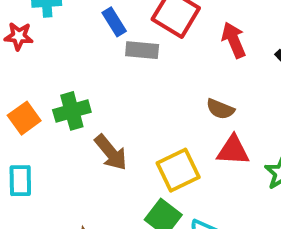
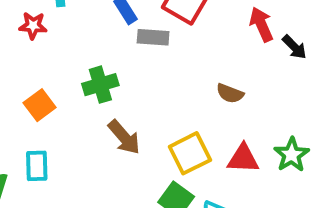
red arrow: (234, 40) -> (261, 24), moved
green cross: (72, 111) -> (100, 85), moved
red triangle: (233, 150) -> (243, 159), moved

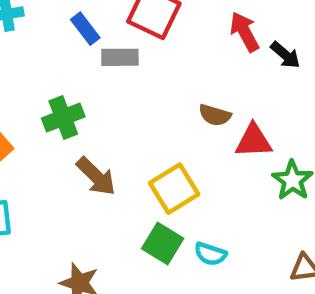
red triangle: (243, 159) -> (254, 141), moved

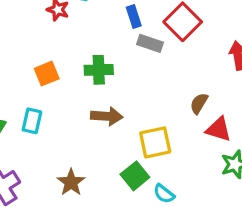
brown semicircle: (215, 115) -> (199, 103), turned 85
brown arrow: (96, 176) -> (107, 116), turned -60

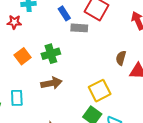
orange square: (47, 74) -> (23, 56), moved
brown arrow: (107, 116) -> (51, 83), moved

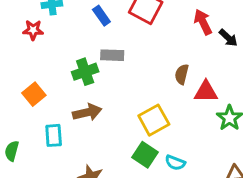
gray rectangle: (79, 28) -> (112, 55), moved
orange square: (23, 56) -> (34, 94), moved
cyan rectangle: (17, 98) -> (54, 135), moved

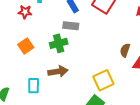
gray rectangle: (112, 55) -> (71, 26), moved
orange square: (34, 94) -> (26, 46), moved

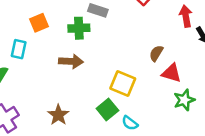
yellow square: (103, 80) -> (123, 84), turned 35
cyan rectangle: (34, 86) -> (19, 49), moved

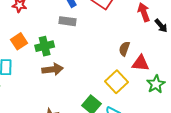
green cross: (79, 28) -> (45, 46), moved
yellow square: (123, 84) -> (117, 82), moved, turned 35

